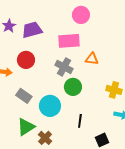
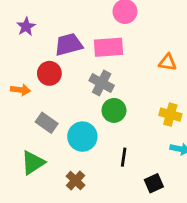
purple trapezoid: (32, 30) -> (69, 44), moved
orange triangle: (92, 59) -> (168, 62), moved
green triangle: (26, 127) -> (33, 163), moved

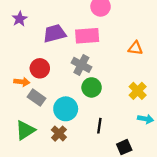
red circle: (49, 73) -> (40, 68), moved
orange arrow: (21, 90) -> (22, 82), moved
yellow cross: (170, 115) -> (138, 91), turned 30
brown cross: (76, 181) -> (59, 134), moved

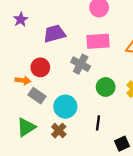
pink rectangle: (87, 36) -> (98, 41), moved
green circle: (92, 87) -> (106, 87), moved

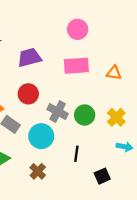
gray cross: (81, 64) -> (58, 111), moved
red circle: (40, 67) -> (28, 94), moved
brown cross: (59, 131) -> (38, 171), moved

